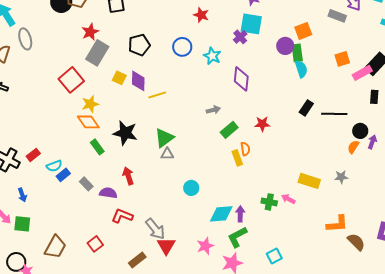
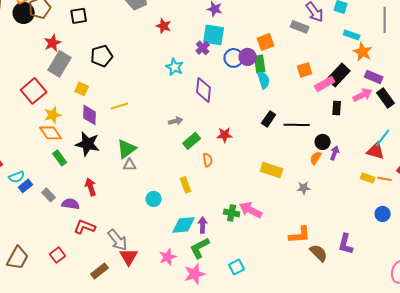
blue circle: (182, 47) -> (234, 58), moved
purple diamond: (138, 81) -> (90, 115), moved
yellow rectangle: (237, 158) -> (186, 185), moved
yellow rectangle: (309, 181) -> (272, 170), moved
pink arrow: (288, 199) -> (251, 210), size x1.6

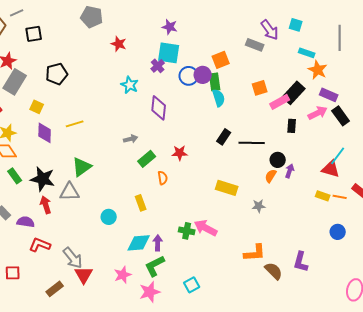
black star: (88, 144) -> (43, 179), moved
gray triangle: (130, 165) -> (70, 192), moved, size x1.5
red square: (58, 255) -> (13, 273), turned 35

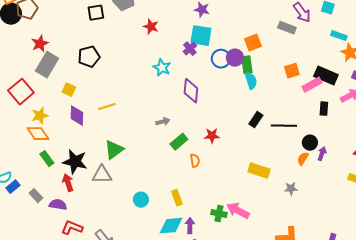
black square: (34, 34) -> (96, 13), moved
black rectangle: (294, 93) -> (326, 76), turned 70
yellow rectangle: (141, 203) -> (177, 198), moved
red arrow: (46, 205) -> (68, 183), moved

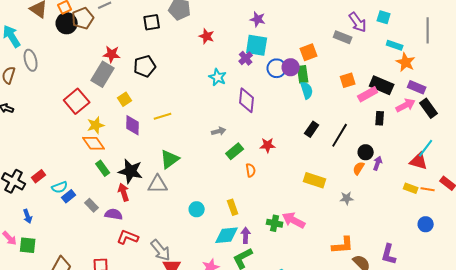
red star: (40, 44) -> (112, 54), moved, turned 30
yellow square: (69, 90) -> (125, 99), turned 32
black line: (284, 126) -> (340, 135), turned -60

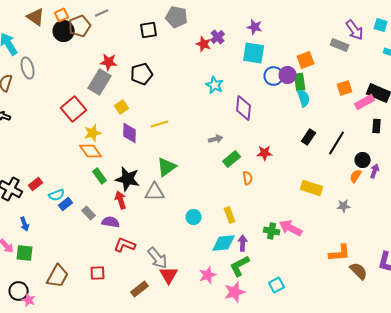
purple cross: (246, 58) -> (218, 37), moved

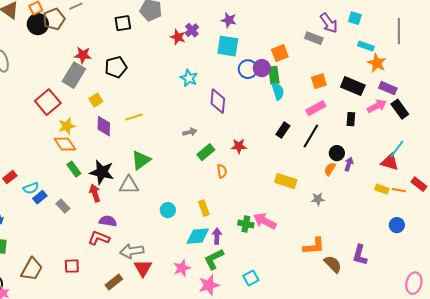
pink rectangle: (365, 102) -> (316, 108), moved
purple semicircle: (111, 222) -> (108, 221), moved
gray arrow: (158, 258) -> (132, 251), turned 120

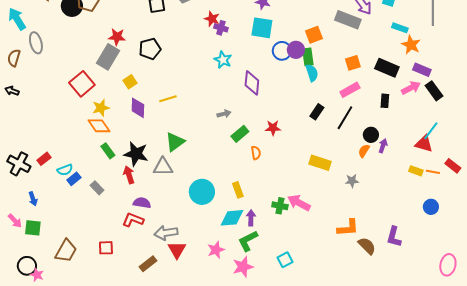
purple cross: (192, 30) -> (221, 28), moved, turned -32
gray rectangle: (314, 38) -> (348, 20), size x1.4
cyan circle: (168, 210) -> (202, 192), size x1.6

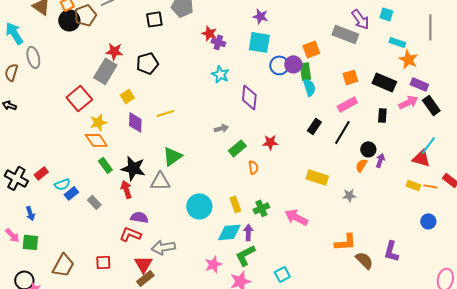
green cross: (280, 206) -> (261, 208), moved, turned -35
red triangle: (177, 250) -> (143, 264), moved

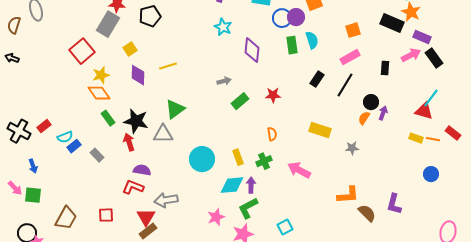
green rectangle: (305, 71) -> (292, 45), moved
black rectangle: (384, 82) -> (392, 23), moved
orange semicircle: (253, 167) -> (272, 134), moved

